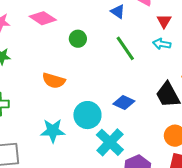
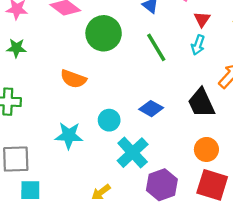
green circle: (78, 39) -> (104, 33), size x1.8
cyan arrow: (162, 44) -> (198, 45), turned -84
cyan circle: (87, 115) -> (109, 120), size x0.7

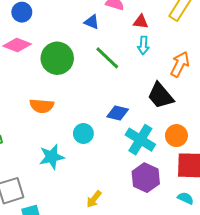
red triangle: (202, 19) -> (141, 22), turned -42
cyan cross: (133, 153) -> (140, 140), moved

